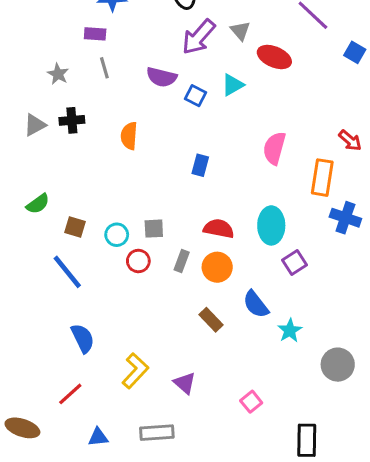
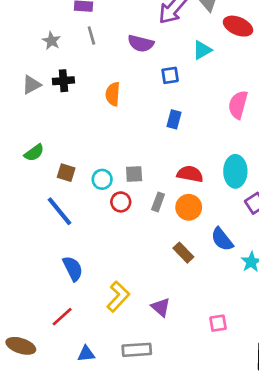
blue square: (196, 96) -> (170, 75), moved, turned -36
pink square: (251, 402) -> (218, 323), turned 30

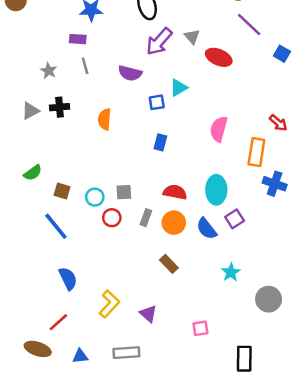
cyan triangle: (202, 50) -> (179, 88), moved
blue semicircle: (222, 239) -> (207, 229), moved
brown ellipse: (21, 346) -> (38, 349), moved

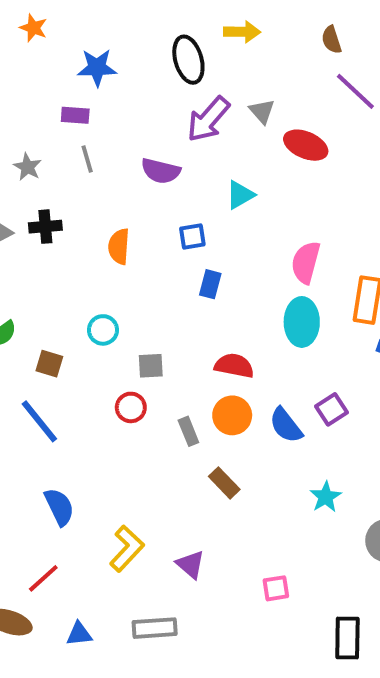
blue square: (157, 102) -> (192, 237), moved
cyan ellipse: (216, 190) -> (302, 322), moved
cyan circle: (95, 197) -> (103, 330), moved
gray rectangle: (146, 218) -> (188, 431), moved, turned -42

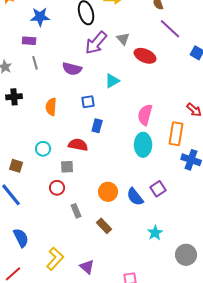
red semicircle: (234, 366) -> (78, 145), moved
gray rectangle: (188, 431) -> (76, 211), moved

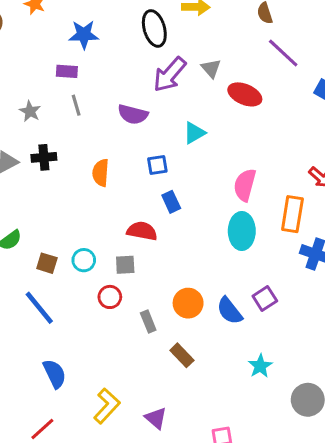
blue rectangle: (97, 126) -> (171, 202), turned -40
cyan circle: (43, 149) -> (84, 260), moved
gray rectangle: (76, 211) -> (148, 322), moved

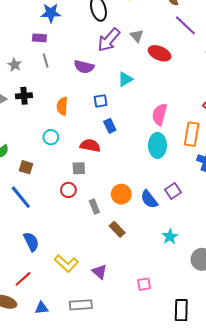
cyan circle: (84, 260) -> (51, 137), moved
yellow L-shape: (107, 406) -> (66, 263), turned 90

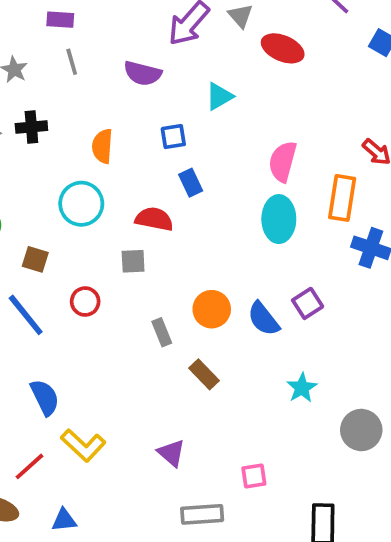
cyan circle: (51, 137) -> (81, 204), size x1.5
red circle: (68, 190) -> (85, 302), moved
yellow L-shape: (66, 263) -> (83, 445), moved
gray rectangle: (81, 305) -> (202, 514), moved

